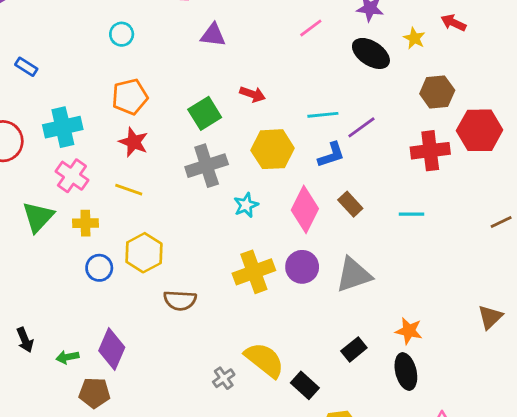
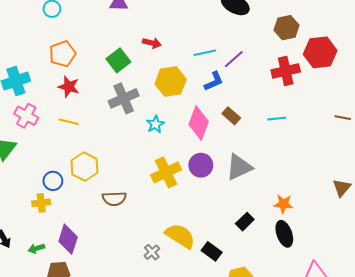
brown line: (501, 222) -> (343, 118), turned 42
yellow cross: (85, 223) -> (41, 203), moved

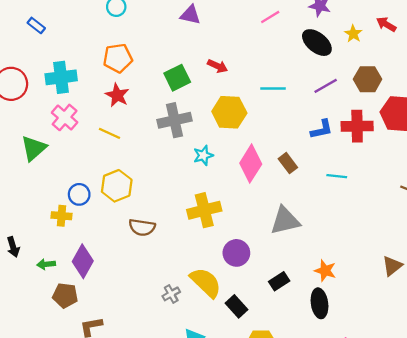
purple line: (234, 59) -> (326, 86), moved
blue L-shape: (214, 81) -> (322, 129), moved
purple circle: (201, 165) -> (236, 253), moved

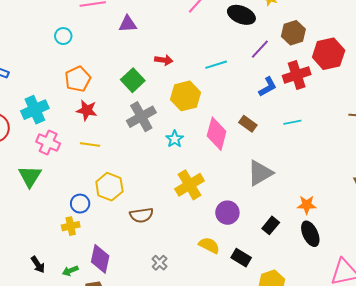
yellow semicircle: (206, 282) -> (209, 245), size x0.7
gray cross: (171, 294) -> (160, 263), moved

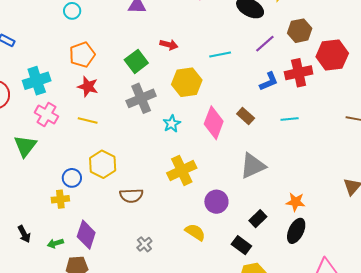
black ellipse: (310, 234) -> (296, 231), turned 45
black rectangle: (241, 258) -> (241, 245), moved

